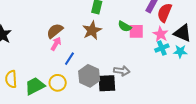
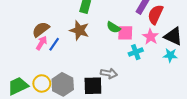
brown star: (92, 30) -> (79, 30), turned -30
cyan cross: (162, 48) -> (136, 52), moved
blue line: (69, 59) -> (54, 44), moved
gray hexagon: (89, 76) -> (63, 84), moved

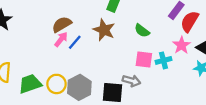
pink square: (125, 33) -> (144, 59), moved

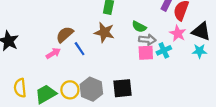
pink arrow: (61, 39) -> (53, 53), moved, turned 32
blue line: (75, 42) -> (80, 49), turned -64
gray arrow: (131, 81) -> (147, 40), moved

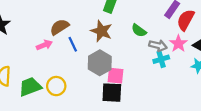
gray arrow: (147, 40) -> (158, 46), moved
pink square: (146, 53) -> (115, 76), moved
gray hexagon: (91, 89) -> (100, 63), moved

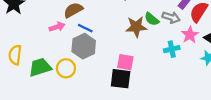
brown star: (101, 31) -> (136, 27), moved, turned -30
blue line: (73, 44) -> (85, 28), turned -42
gray arrow: (158, 46) -> (171, 17), moved
gray hexagon: (100, 63) -> (84, 46), moved

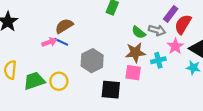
brown star: (136, 27) -> (135, 52), moved
blue line: (85, 28) -> (61, 42), moved
gray hexagon: (84, 46) -> (92, 61), moved
pink square: (125, 62) -> (133, 73), moved

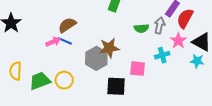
gray arrow: (157, 30) -> (159, 25), turned -91
green semicircle: (139, 32) -> (141, 28), turned -40
brown star: (135, 52) -> (109, 48), moved

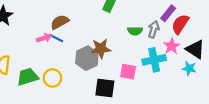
cyan cross: (162, 55) -> (154, 60), size x1.5

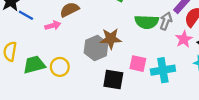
green semicircle: (135, 31) -> (147, 22), size x1.5
blue line: (56, 38) -> (26, 15), moved
cyan cross: (154, 60) -> (163, 70), moved

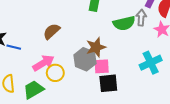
pink arrow: (53, 25) -> (43, 63), moved, size x1.5
pink square: (138, 64) -> (102, 66), moved
yellow circle: (60, 67) -> (55, 73), moved

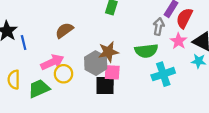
green semicircle: (124, 23) -> (146, 51), moved
blue line: (14, 47) -> (24, 42), turned 56
black square: (108, 83) -> (105, 86), moved

